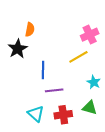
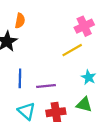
blue line: (43, 70) -> (20, 78), moved

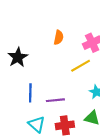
orange semicircle: (20, 21) -> (59, 37), moved

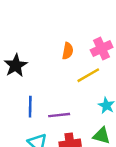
orange semicircle: (59, 37) -> (68, 51), moved

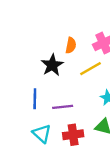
black star: (16, 65) -> (52, 65), moved

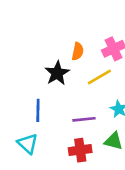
purple line: (63, 107) -> (84, 119), moved
cyan triangle: (42, 134) -> (28, 144), moved

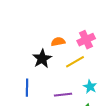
orange semicircle: (78, 51) -> (58, 42), turned -112

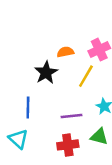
yellow line: (75, 62) -> (86, 76), turned -30

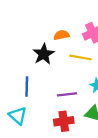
yellow line: (86, 76) -> (81, 57), turned 70

